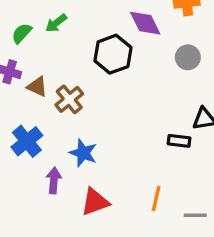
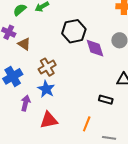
purple diamond: (145, 23) -> (95, 48), moved
brown cross: (69, 99) -> (47, 67), moved
black rectangle: (179, 141) -> (106, 100), moved

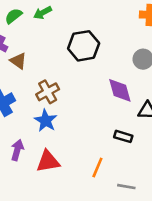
purple diamond: (95, 48) -> (120, 90), moved
purple arrow: (26, 103) -> (17, 150), moved

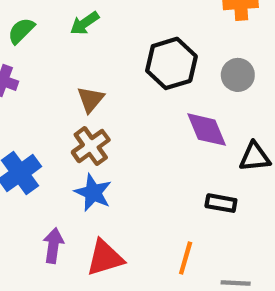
green arrow: (43, 13) -> (85, 23), moved
black hexagon: (84, 46) -> (171, 63), moved
brown triangle: (18, 61) -> (90, 99), moved, turned 42

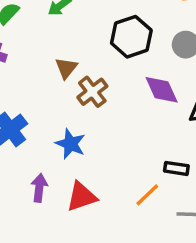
brown cross: (91, 146) -> (92, 92), moved
black rectangle: (221, 203) -> (176, 168), moved
orange line: (186, 258) -> (147, 195), turned 32

